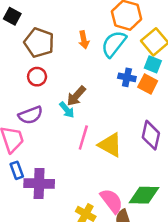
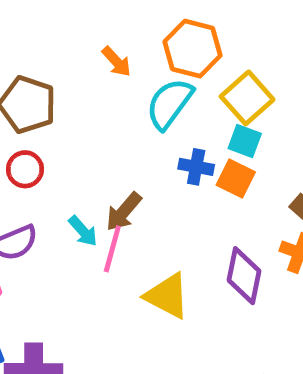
orange arrow: (84, 40) -> (116, 62), moved, turned -30
brown arrow: (76, 96) -> (124, 212), moved
pink line: (83, 137) -> (112, 249), moved

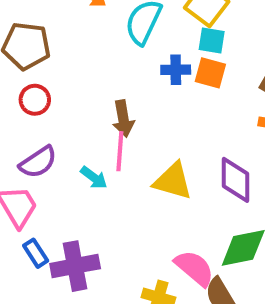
brown arrow: (124, 212) -> (123, 119), turned -39
cyan arrow: (83, 231) -> (94, 178), moved
purple diamond: (244, 276) -> (235, 180), moved

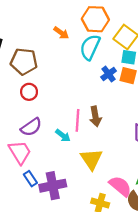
blue cross: (176, 70) -> (109, 74), turned -35
brown arrow: (123, 119) -> (95, 116), moved
yellow triangle: (173, 181) -> (91, 159), moved, turned 40

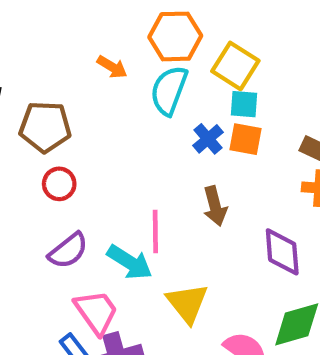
brown arrow: (95, 116) -> (215, 206), moved
cyan arrow: (63, 136) -> (130, 262), size x1.5
pink trapezoid: (20, 152) -> (96, 312), moved

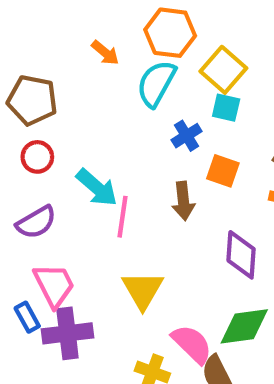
orange square: (245, 139) -> (223, 171), moved
cyan arrow: (130, 262) -> (97, 188), moved

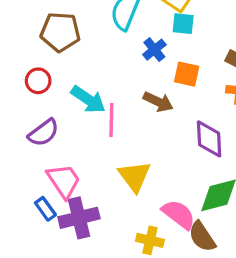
brown pentagon: (32, 100) -> (60, 32), moved
brown arrow: (183, 201) -> (158, 102), turned -52

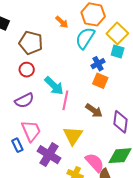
brown pentagon: (60, 32) -> (31, 43), moved
orange square: (187, 74) -> (100, 81), moved
brown arrow: (158, 102) -> (94, 111), moved
purple cross: (79, 218) -> (49, 155), moved, turned 35

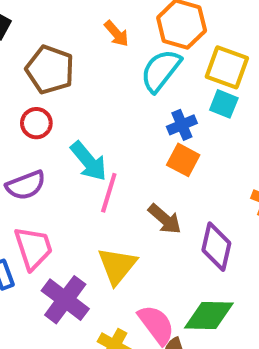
yellow square: (117, 33) -> (227, 67), turned -30

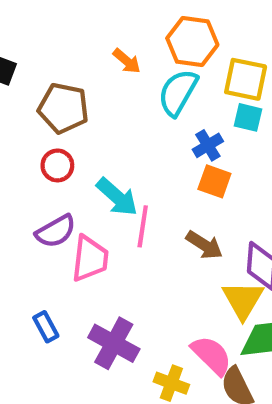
pink trapezoid: (33, 248) -> (90, 259), moved, turned 33
yellow triangle: (117, 266) -> (243, 300), moved

